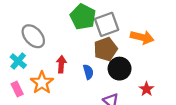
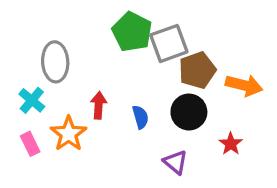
gray ellipse: (33, 36) -> (55, 62), turned 40
orange arrow: (142, 37) -> (244, 85), moved
brown pentagon: (106, 49) -> (197, 70), moved

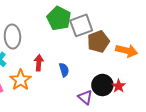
black circle: (189, 112) -> (102, 85), moved

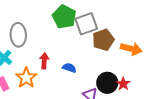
blue semicircle: (64, 70) -> (69, 68), turned -56

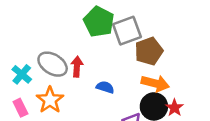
gray ellipse: (18, 35) -> (53, 64), moved, turned -55
orange arrow: (131, 49) -> (155, 83), moved
red arrow: (44, 61) -> (77, 67), moved

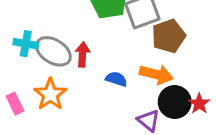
cyan cross: (22, 74) -> (26, 44), moved, turned -30
orange arrow: (155, 83) -> (156, 74), moved

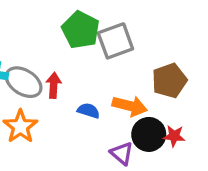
brown pentagon: (169, 36) -> (169, 81), moved
red star: (199, 104) -> (174, 136), turned -30

